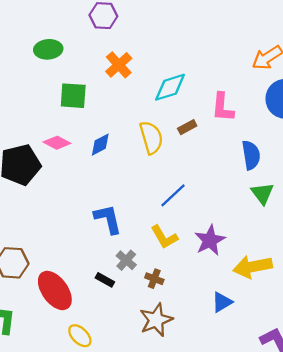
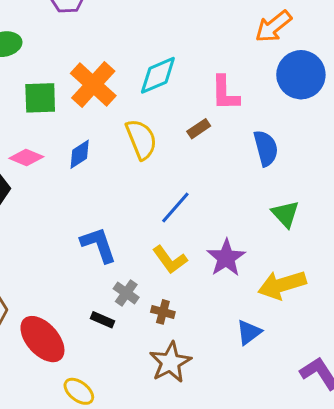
orange cross: (119, 65) -> (93, 85), moved, size x1.4
brown rectangle: (187, 127) -> (199, 129), moved
green triangle: (262, 193) -> (285, 214), moved

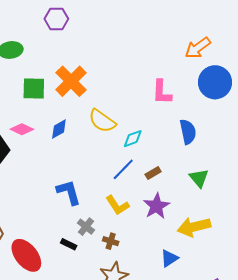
cyan diamond: (158, 75) -> (133, 139), moved, size x0.7
brown rectangle: (199, 129) -> (153, 173), moved
yellow semicircle: (141, 139) -> (102, 121), turned 144

